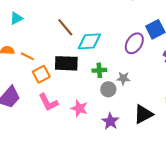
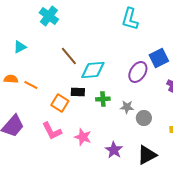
black rectangle: (66, 63) -> (78, 92), moved, size x0.6
orange square: (41, 74) -> (60, 103), moved, turned -30
gray circle: (108, 89) -> (144, 118), moved
black triangle: (143, 114) -> (147, 155), moved

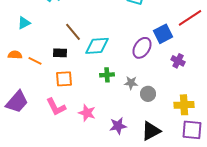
black rectangle: (78, 92) -> (60, 53), moved
orange square: (60, 103) -> (64, 79), turned -36
purple star: (114, 150) -> (118, 126), turned 30

